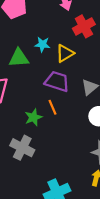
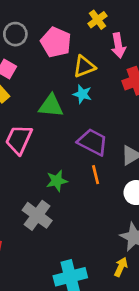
yellow triangle: (65, 53) -> (84, 66), moved
orange line: (53, 107) -> (96, 175), moved

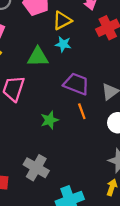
gray cross: (37, 215) -> (36, 168), moved

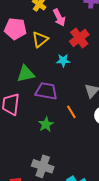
cyan star: (63, 44) -> (63, 60), moved
purple trapezoid: (76, 84) -> (46, 91), moved

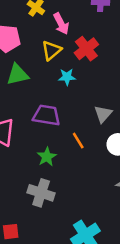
yellow triangle: (40, 39) -> (51, 50), moved
green triangle: (26, 74) -> (18, 75), moved
gray cross: (43, 166) -> (41, 193), moved

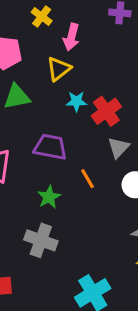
pink arrow: (61, 24) -> (71, 37), turned 40
red cross: (86, 49) -> (106, 111), moved

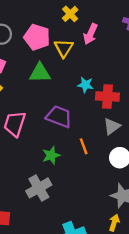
yellow triangle: (59, 69) -> (64, 48), moved, turned -30
red cross: (106, 111) -> (107, 97), turned 30
gray cross: (41, 240) -> (39, 188), turned 30

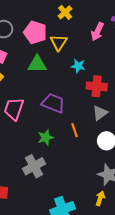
pink arrow: (90, 34) -> (97, 32), moved
cyan star: (86, 85) -> (78, 66), moved

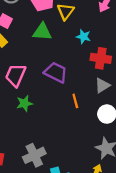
green star: (46, 138) -> (24, 103), moved
gray cross: (34, 166) -> (34, 155), moved

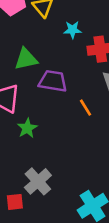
green triangle: (42, 32) -> (26, 59), moved
gray cross: (34, 155) -> (38, 181), moved

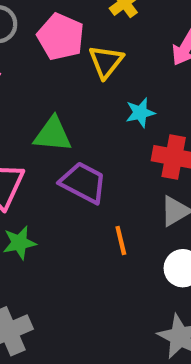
cyan star: (72, 30) -> (140, 113), turned -30

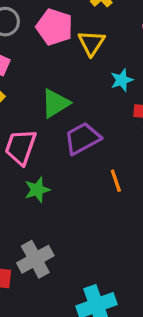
green triangle: (53, 134) -> (55, 103), turned -32
purple trapezoid: (83, 183) -> (83, 138), turned -51

